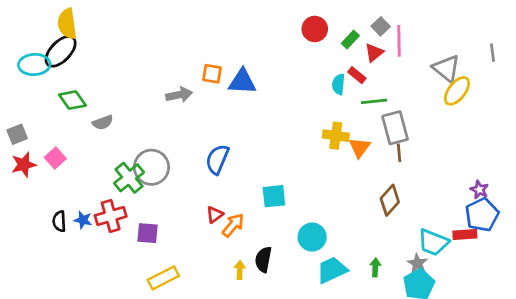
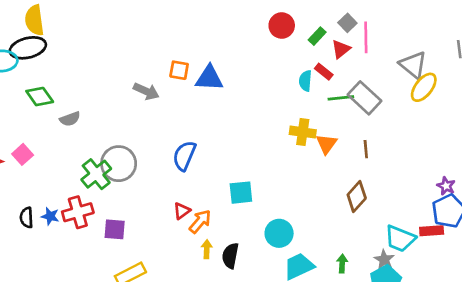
black ellipse: (61, 51) -> (28, 48), turned 32
gray arrow: (179, 95) -> (146, 91), turned 35
gray rectangle: (395, 128) -> (365, 98), moved, turned -32
yellow arrow: (240, 270) -> (207, 249), moved

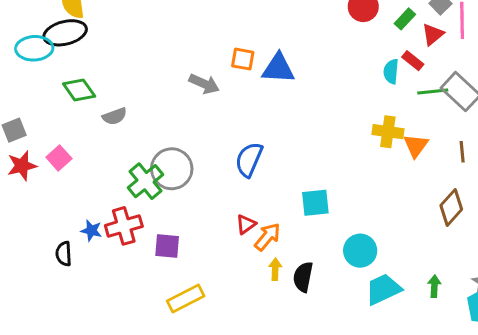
black semicircle: (27, 218) -> (64, 254), moved

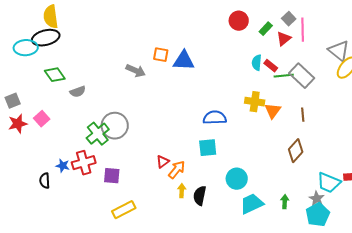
red rectangle: (413, 61) -> (271, 66), moved
blue semicircle: (249, 159) -> (215, 118), moved, turned 65

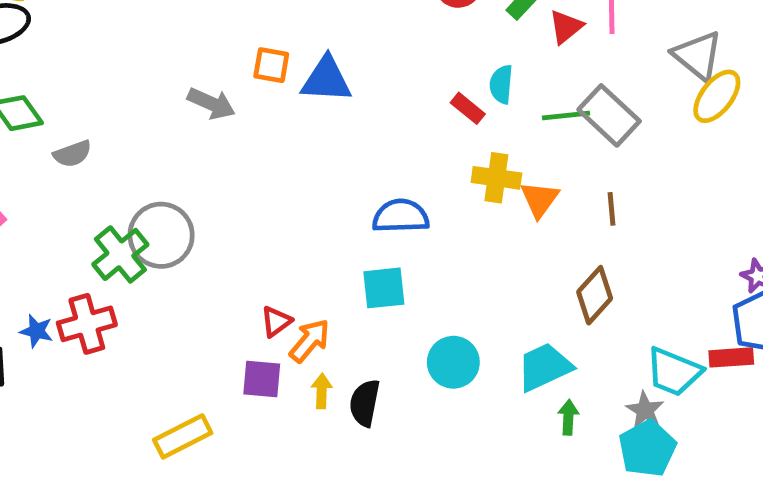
red rectangle: (271, 66) -> (468, 108), moved
purple square: (112, 176) -> (262, 379), moved
cyan trapezoid: (252, 204) -> (544, 367), moved

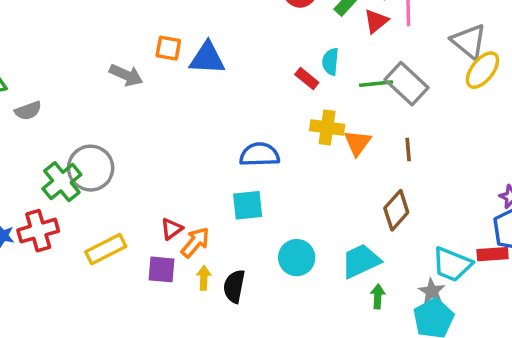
yellow rectangle: (183, 436) -> (106, 249), moved

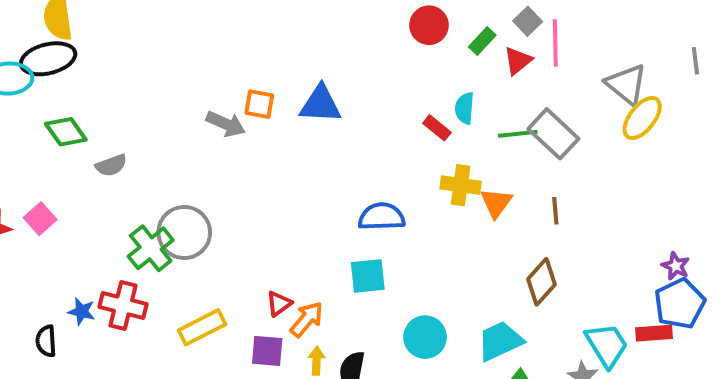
orange square: (168, 48) -> (259, 104), moved
red cross: (38, 231) -> (123, 306), turned 30
cyan trapezoid: (452, 264) -> (607, 345), turned -144

